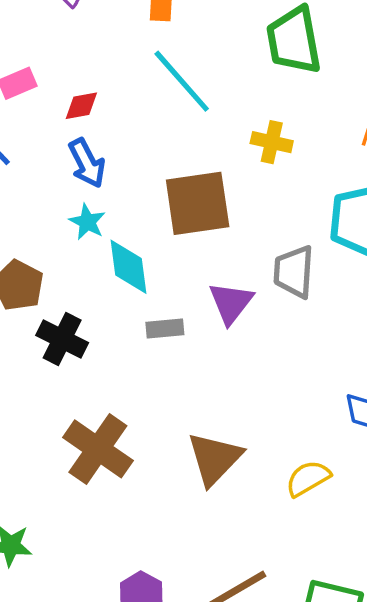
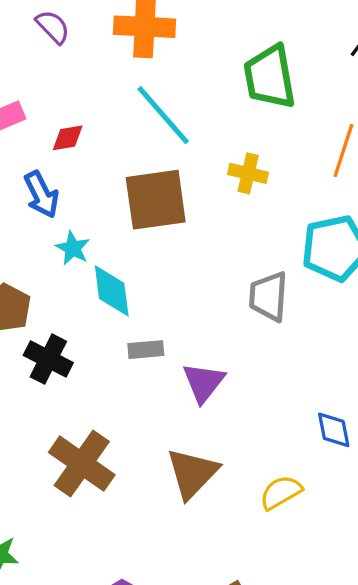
blue arrow: (87, 163) -> (41, 195), moved
brown square: (198, 203) -> (156, 200), moved
purple triangle: (231, 303) -> (204, 382), moved

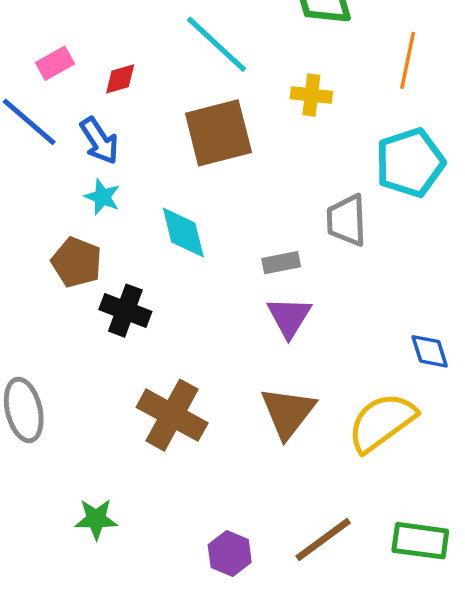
cyan star: (73, 248) -> (102, 197), moved
gray rectangle: (146, 350) -> (281, 263), moved
yellow semicircle: (281, 492) -> (382, 422), size x1.6

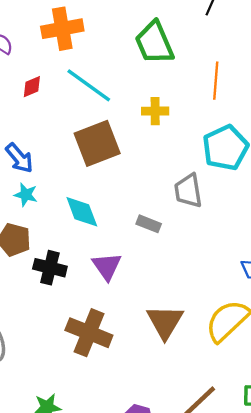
red diamond: (120, 79) -> (32, 87), moved
gray rectangle: (281, 263) -> (149, 224), turned 40
purple triangle: (289, 317) -> (107, 266), moved

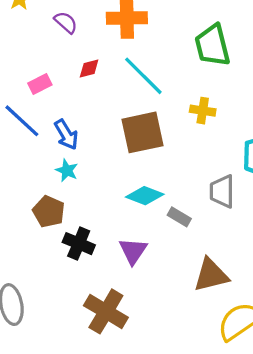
cyan diamond: (82, 212) -> (145, 196), moved, turned -57
brown triangle: (165, 322) -> (211, 275), moved, turned 36

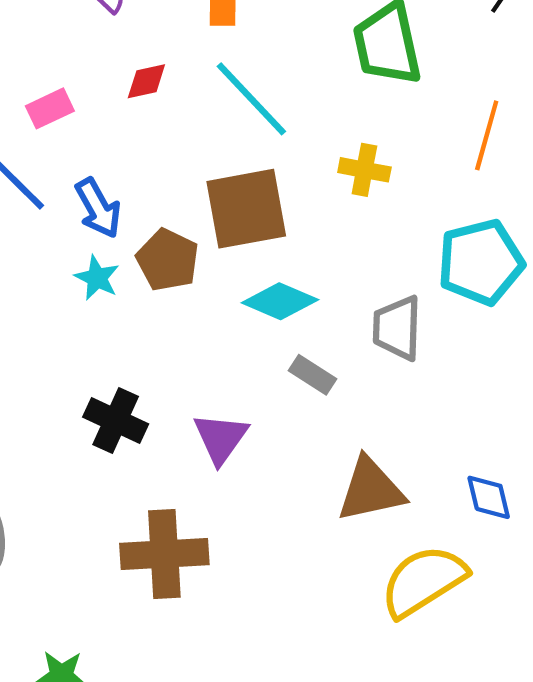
cyan diamond: (145, 196) -> (280, 301), moved
brown pentagon: (49, 212) -> (168, 260), moved
brown cross: (106, 311) -> (164, 554), turned -36

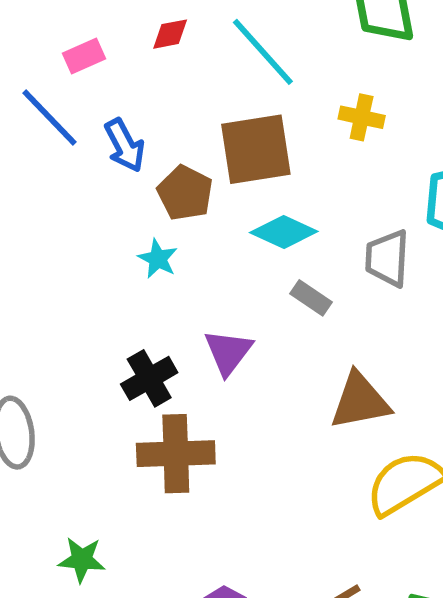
cyan star: (97, 278) -> (158, 259), moved
black cross: (116, 420) -> (149, 378), moved, turned 34

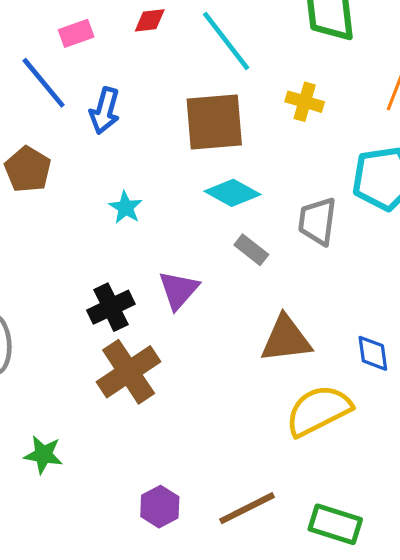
blue arrow: (125, 145) -> (105, 111), turned 39
brown pentagon: (185, 193) -> (28, 169), moved
brown cross: (176, 454) -> (129, 372), turned -36

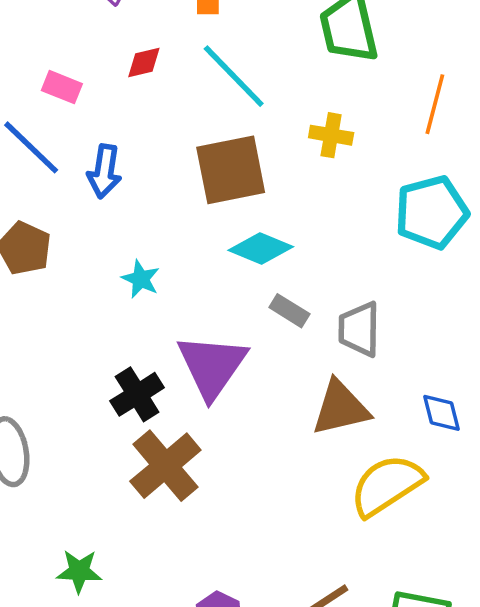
pink rectangle: (76, 33) -> (62, 87), turned 48
gray trapezoid: (317, 221) -> (359, 329), moved
purple triangle: (179, 290) -> (212, 366), size x1.5

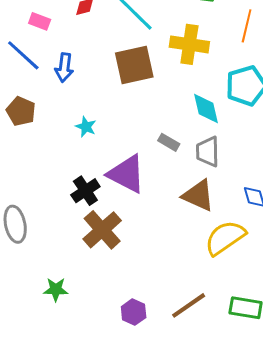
yellow cross: (331, 135) -> (189, 44), size x1.6
cyan diamond: (261, 248) -> (206, 109), moved, turned 56
purple triangle: (212, 366) -> (127, 174), turned -36
brown triangle: (341, 408) -> (198, 195), turned 39

